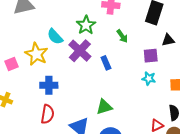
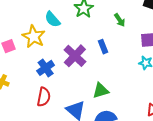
purple cross: (80, 51) -> (75, 56), moved
blue cross: (49, 85) -> (46, 68), turned -36

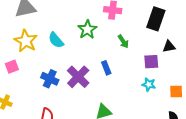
yellow star: (34, 37) -> (26, 41), moved
blue cross: (46, 68) -> (50, 79), moved, turned -30

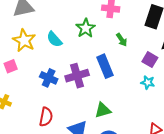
purple square: (151, 62) -> (150, 60), turned 35
blue rectangle: (106, 68) -> (105, 66), size x1.6
purple cross: (78, 77) -> (77, 76), turned 30

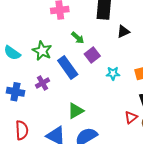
green star: (86, 28) -> (42, 51), moved
purple square: (150, 60) -> (92, 55), moved, turned 35
purple cross: (77, 76) -> (43, 83), size x0.6

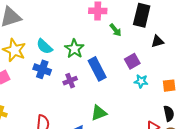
green arrow: (78, 38) -> (116, 30), moved
purple square: (92, 55) -> (132, 61), moved
blue cross: (15, 92) -> (42, 69), moved

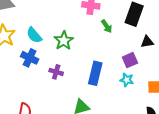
purple square: (132, 61) -> (130, 60), moved
blue rectangle: (97, 69) -> (95, 73), moved, turned 35
purple cross: (70, 81) -> (56, 72), turned 32

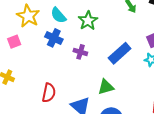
blue rectangle: (95, 73) -> (120, 53), turned 35

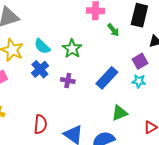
blue cross: (54, 38) -> (40, 69), turned 30
green triangle: (106, 87) -> (120, 113), moved

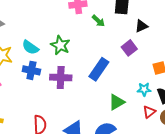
blue cross: (40, 69) -> (31, 70), turned -30
purple cross: (68, 81) -> (61, 77), size x1.5
cyan star: (139, 81) -> (144, 89), moved

